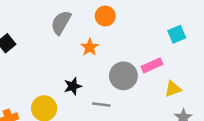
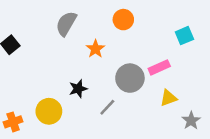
orange circle: (105, 16) -> (123, 20), moved
yellow triangle: (173, 89) -> (168, 98), moved
gray line: (101, 104) -> (107, 107), turned -54

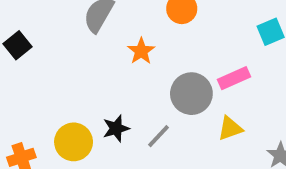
black star: (78, 89) -> (116, 128), moved
yellow triangle: (168, 98) -> (230, 128), moved

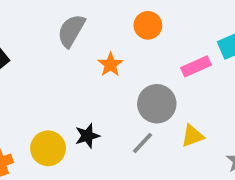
pink rectangle: (234, 78) -> (196, 66), moved
gray line: (159, 136) -> (143, 143), moved

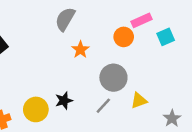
orange circle: (148, 25) -> (124, 37), moved
gray semicircle: (71, 31) -> (65, 19), moved
pink rectangle: (196, 66) -> (141, 20), moved

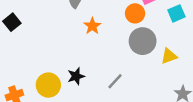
gray circle: (113, 78) -> (143, 41), moved
yellow triangle: (139, 101) -> (169, 56), moved

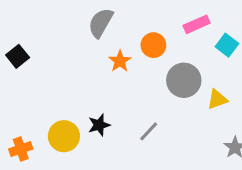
orange circle: (135, 13) -> (153, 45), moved
cyan square: (176, 13) -> (227, 45), turned -30

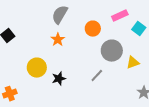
orange star: (120, 61) -> (58, 40), moved
gray line: (149, 131) -> (97, 76), moved
yellow circle: (64, 136) -> (37, 68), moved

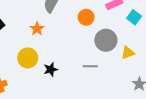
orange star: (58, 40) -> (37, 29), moved
gray line: (97, 76) -> (90, 66), turned 48

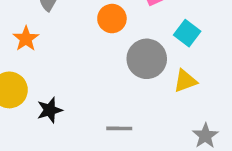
cyan square: (134, 17) -> (187, 33), moved
gray line: (90, 66) -> (119, 128), moved

